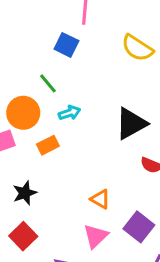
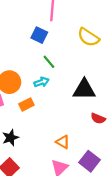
green line: (48, 83) -> (49, 62), moved
black triangle: (131, 124) -> (84, 90), turned 30

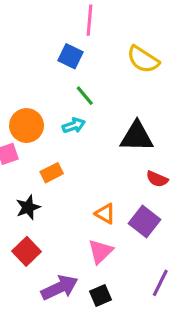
orange rectangle: (26, 105) -> (52, 173), moved
purple square: (90, 161) -> (145, 222), moved

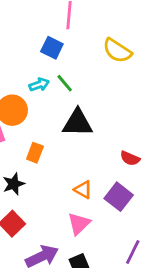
cyan arrow: (74, 126) -> (39, 85), moved
black triangle: (137, 137) -> (77, 123), moved
orange rectangle: (52, 173) -> (35, 153), turned -42

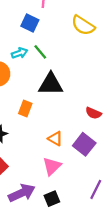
orange rectangle: (35, 153) -> (25, 109), moved

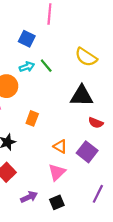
blue square: (30, 23) -> (27, 39), moved
yellow semicircle: (83, 25) -> (86, 57), moved
black triangle: (51, 84) -> (82, 96), moved
purple arrow: (22, 193) -> (29, 197), size x0.7

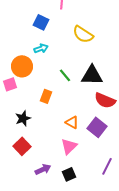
yellow semicircle: (86, 57) -> (83, 34), moved
green line: (46, 66) -> (65, 75), moved
red semicircle: (96, 123) -> (105, 100), size x1.5

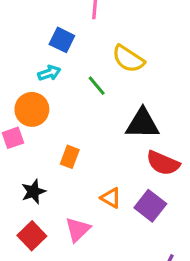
cyan arrow: (41, 48) -> (49, 73), moved
green line: (65, 75) -> (97, 86), moved
pink triangle: (69, 146) -> (78, 229), moved

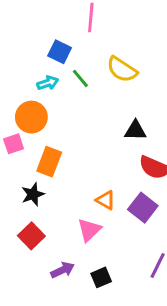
green line: (97, 86) -> (80, 78), moved
black triangle: (142, 124) -> (135, 130), size x0.7
orange rectangle: (70, 157) -> (49, 162), moved, size x1.4
pink triangle: (78, 229) -> (89, 230), moved

